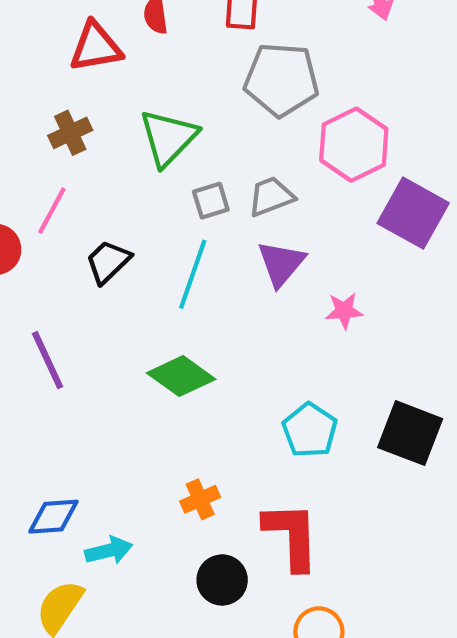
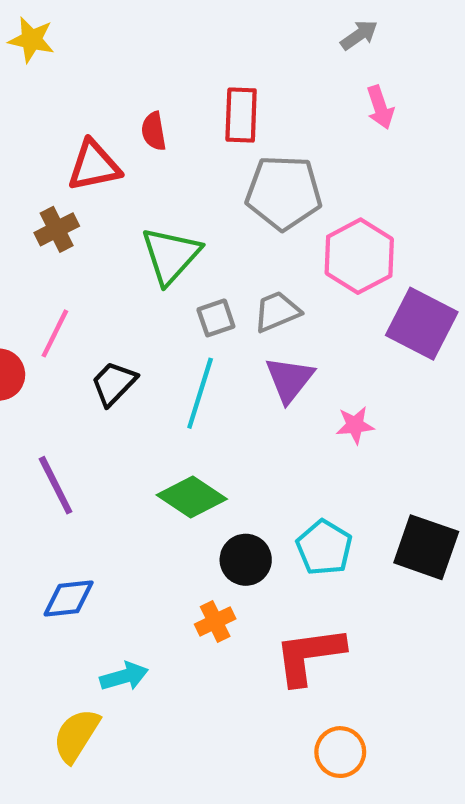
brown cross: (70, 133) -> (57, 229), moved
blue diamond: (53, 517) -> (69, 598), moved
red L-shape: (292, 536) -> (309, 655), turned -94
black circle: (222, 580) -> (246, 560), moved

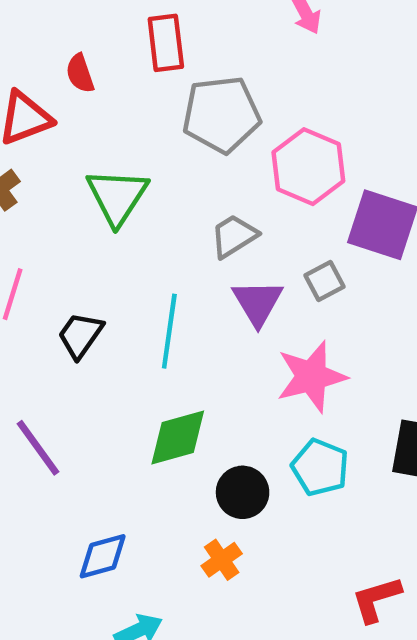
gray square: (216, 318) -> (324, 281), moved
pink star: (355, 425) -> (311, 377), moved, size x1.8
green diamond: (192, 497) -> (178, 438), turned -40
blue diamond: (69, 598) -> (103, 556), moved
red L-shape: (309, 655) -> (376, 599), moved, size x0.7

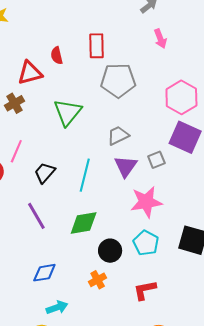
pink hexagon: (308, 167) -> (181, 97), moved
purple line: (38, 448) -> (36, 216), moved
red L-shape: (376, 599) -> (145, 290), moved

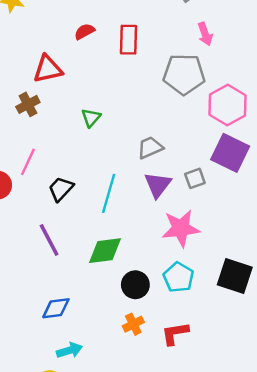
red semicircle: (57, 55) -> (84, 32), moved, turned 72
gray pentagon: (118, 80) -> (184, 74), moved
green triangle: (68, 112) -> (91, 118), size x0.6
orange cross: (98, 280) -> (133, 324), moved

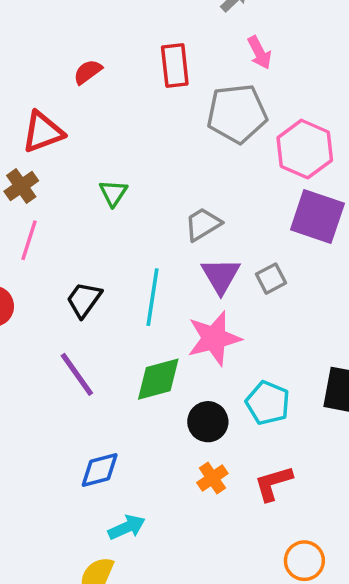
red rectangle: (129, 40) -> (175, 66), moved
pink line: (28, 162) -> (29, 240), moved
gray square: (195, 178) -> (271, 279), moved
pink star: (181, 228) -> (214, 338), moved

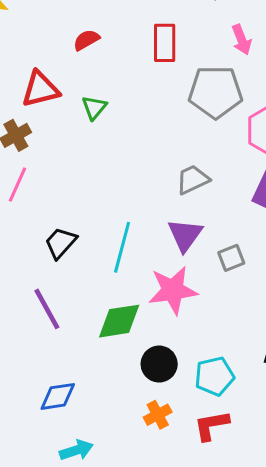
green triangle: (113, 193) -> (94, 108), moved
gray trapezoid: (203, 224) -> (193, 180), moved
gray square: (271, 279) -> (231, 258), moved
cyan pentagon: (268, 403) -> (214, 376), moved, turned 30

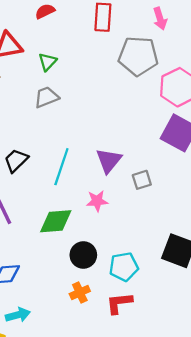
gray trapezoid: (193, 180) -> (46, 97), moved
pink star: (173, 290) -> (97, 201), size x0.6

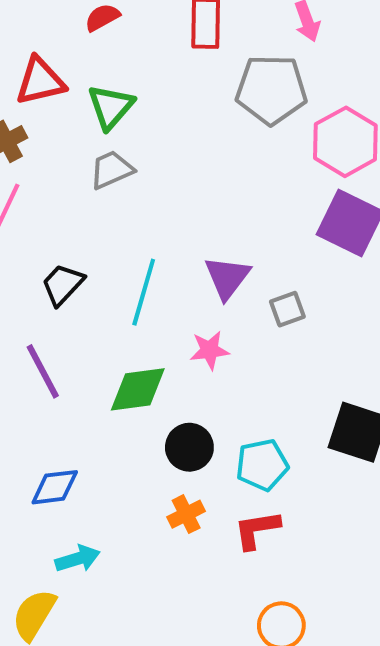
green triangle: (47, 62) -> (111, 107), size x1.4

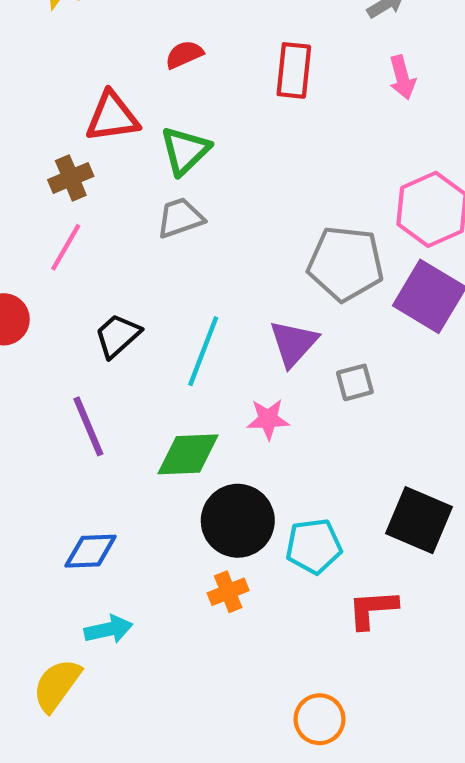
gray pentagon: (271, 90) -> (346, 264), moved
black circle: (189, 447) -> (238, 521), size x1.4
red L-shape: (257, 530) -> (373, 609), moved

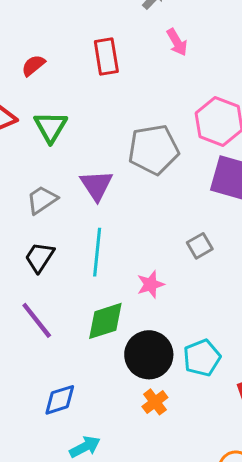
gray trapezoid: (180, 218) -> (42, 200), moved
gray pentagon: (346, 264) -> (154, 150), moved
purple triangle: (294, 343) -> (97, 185), moved

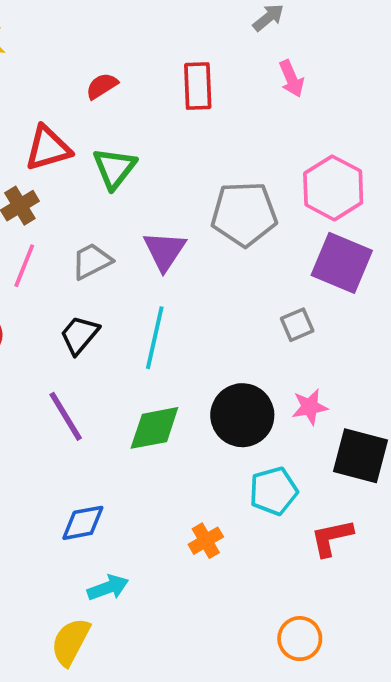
gray square: (200, 246) -> (297, 325), moved
pink star: (151, 284) -> (310, 407), moved
black circle: (149, 355) -> (242, 415), moved

